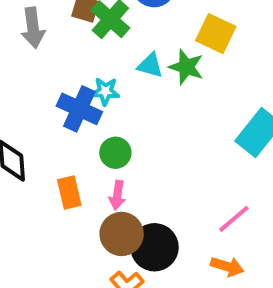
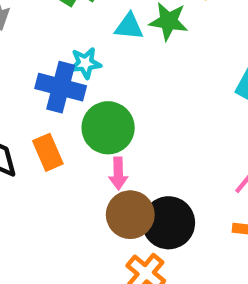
green circle: (115, 153) -> (108, 128), size x1.5
orange rectangle: (69, 193) -> (48, 152), moved

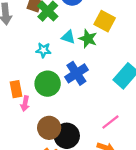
blue cross: (61, 87) -> (76, 73), moved, turned 30
pink arrow: (118, 173) -> (25, 104), moved

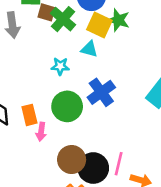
yellow square: (105, 21) -> (99, 25), moved
green star: (88, 39) -> (118, 20), moved
pink line: (110, 122) -> (119, 164), moved, turned -36

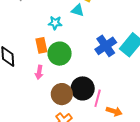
blue cross: (101, 92) -> (106, 46), moved
orange rectangle: (29, 115) -> (41, 45), moved
black circle: (93, 168) -> (83, 88), moved

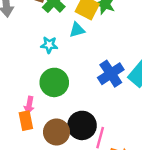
cyan triangle: (78, 10) -> (77, 30), turned -32
orange rectangle: (41, 45) -> (26, 121), moved

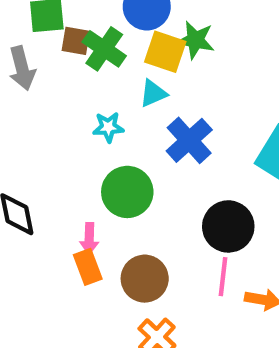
blue cross: (111, 74) -> (189, 140), moved
black circle: (82, 125) -> (228, 226), moved

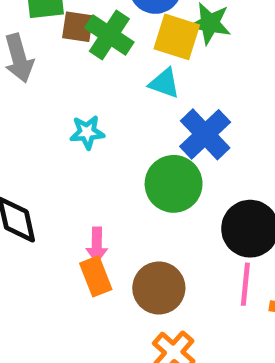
cyan triangle: (153, 93) -> (164, 83), turned 44
cyan star: (108, 127) -> (87, 132), moved
green circle: (127, 192) -> (174, 184), moved

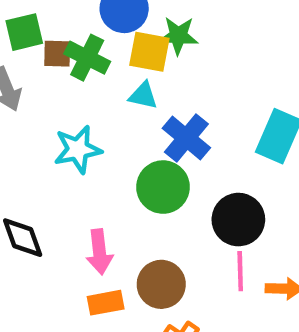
cyan star: (87, 132) -> (78, 149), size x1.5
pink arrow: (97, 245) -> (99, 252), size x1.4
orange rectangle: (96, 276) -> (106, 303), moved, turned -72

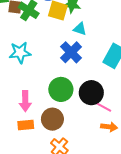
cyan triangle: (143, 96) -> (80, 29), moved
green circle: (163, 187) -> (61, 89), moved
pink line: (240, 271) -> (103, 106), moved, turned -66

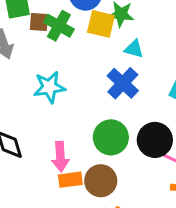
orange rectangle: (26, 125) -> (70, 180), moved

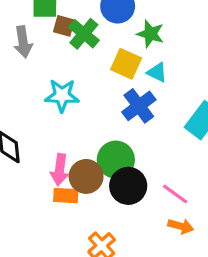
yellow square: (101, 24) -> (126, 64), moved
black circle: (155, 140) -> (128, 186), moved
brown circle: (101, 181) -> (86, 176), moved

